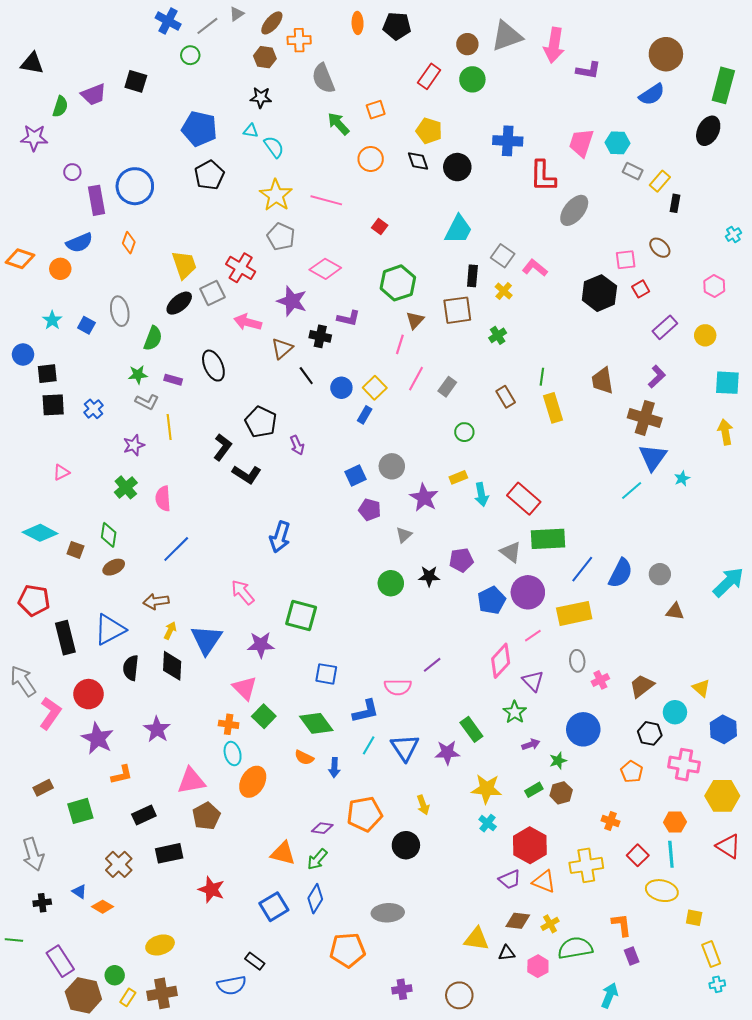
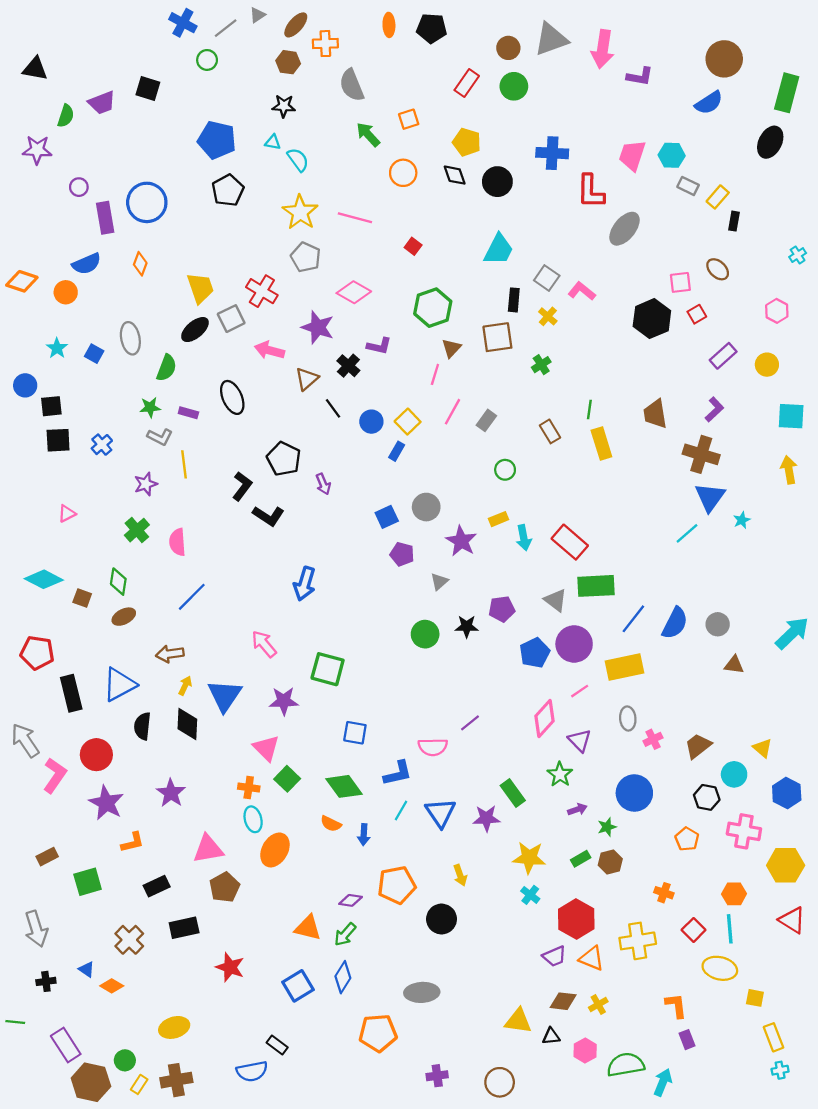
black cross: (320, 336) -> (348, 366), turned 30
green semicircle: (575, 948) -> (626, 1065), moved

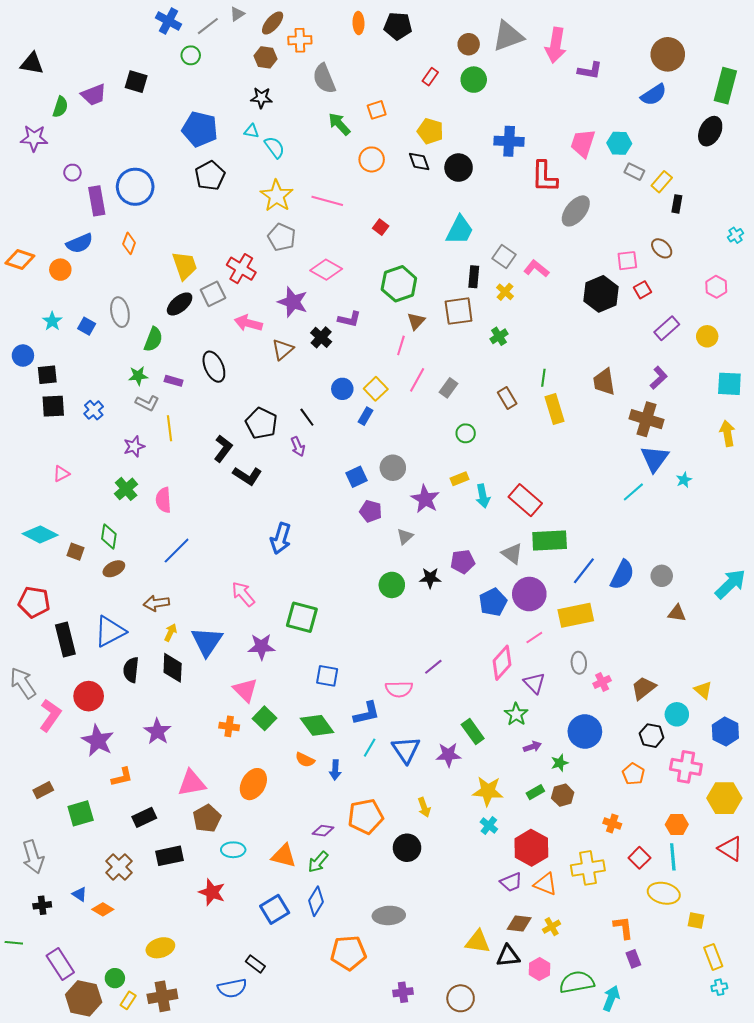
red rectangle: (467, 83) -> (430, 77), size x0.7
black line: (333, 408) -> (307, 417), moved
cyan ellipse: (253, 819) -> (233, 850), moved, turned -75
black triangle: (551, 1036) -> (508, 956), size x1.4

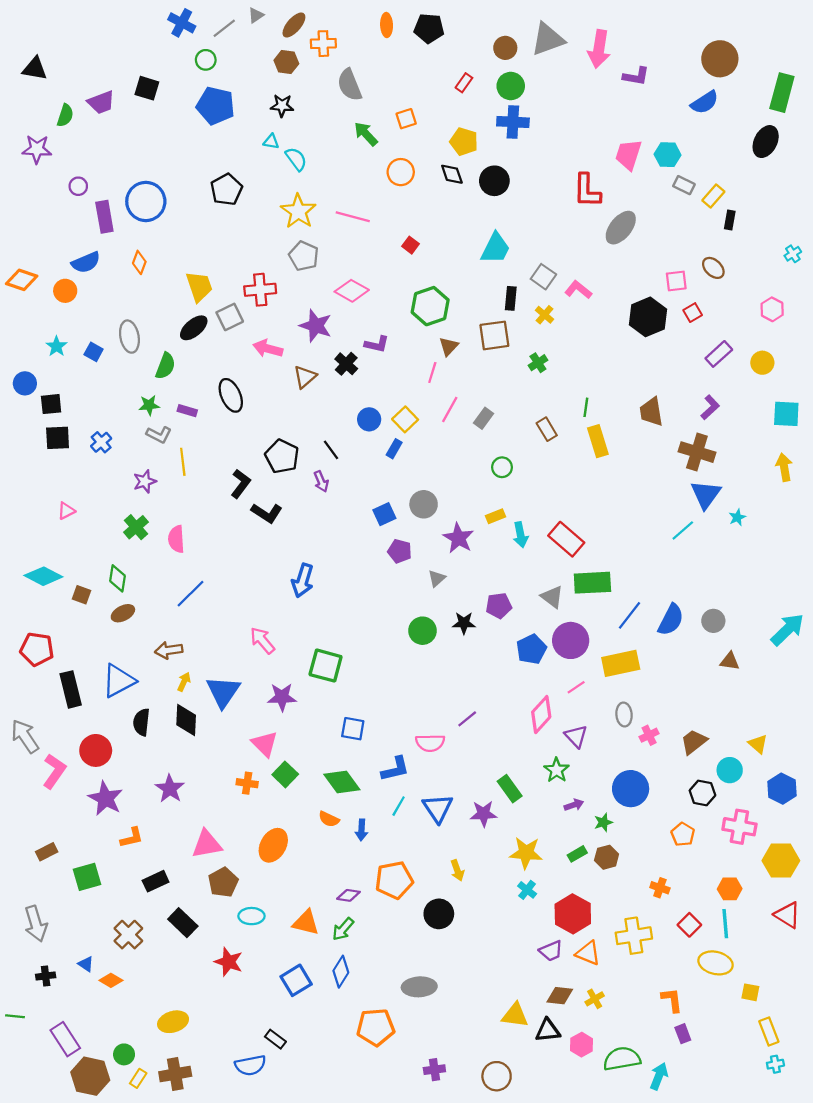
blue pentagon: (200, 129) -> (216, 106), moved
blue cross: (509, 141) -> (513, 122), moved
red cross: (241, 269) -> (260, 290), turned -36
black rectangle: (169, 856) -> (183, 923), turned 56

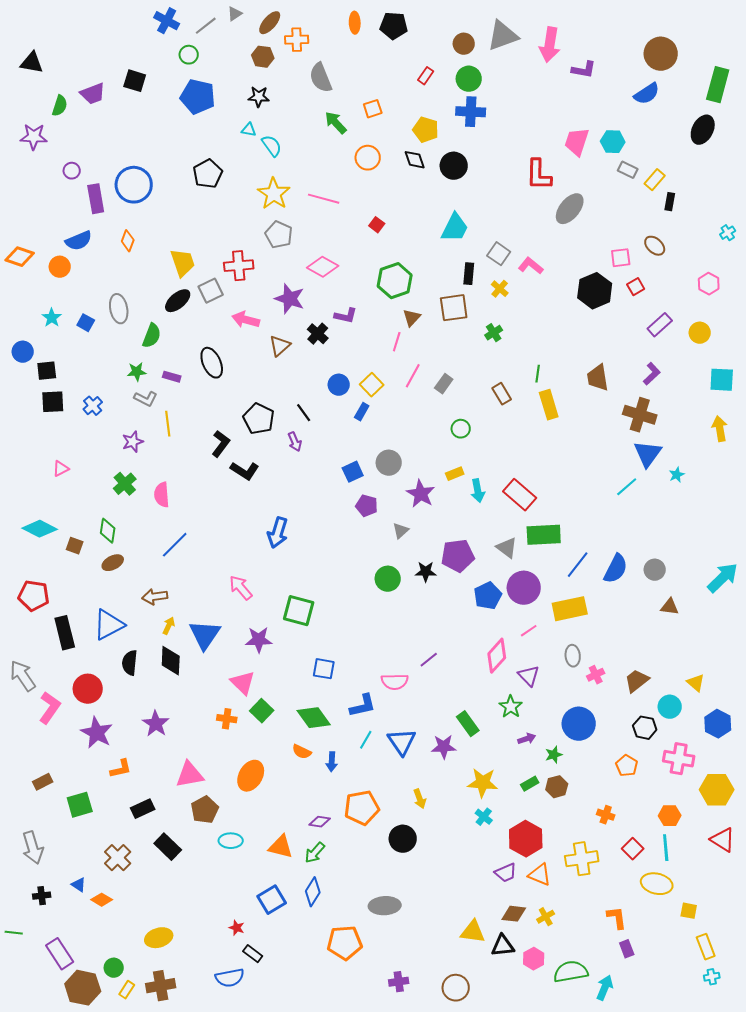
purple pentagon: (499, 606) -> (458, 556), size x1.4
red star: (229, 962) -> (237, 928), moved, size x0.6

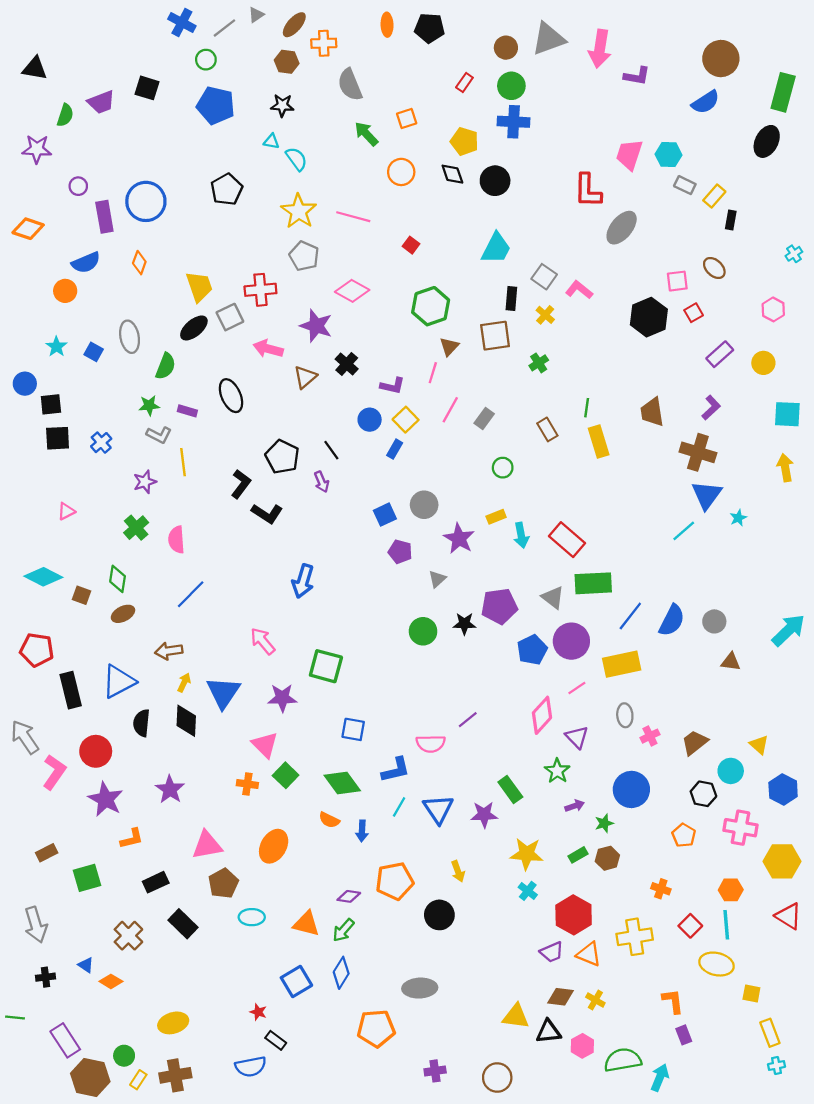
orange diamond: (20, 257) -> (28, 229), moved
purple L-shape: (346, 316) -> (392, 386), moved
yellow cross: (546, 917) -> (595, 1000), turned -30

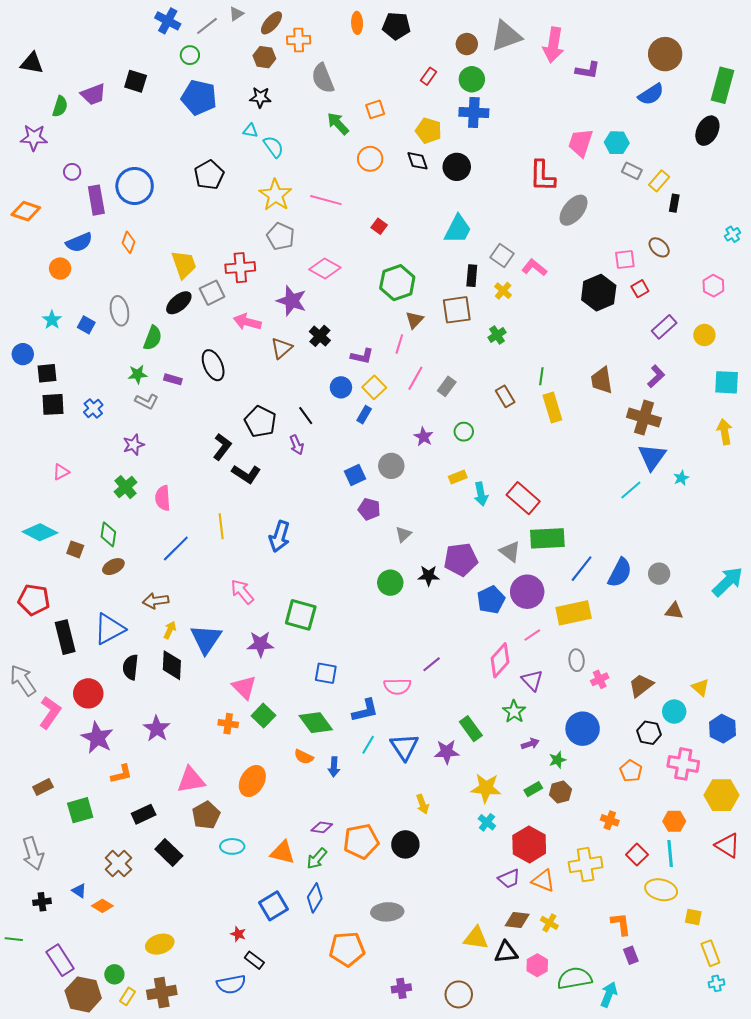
yellow line: (183, 462) -> (221, 526), moved
purple star: (459, 539) -> (424, 437), moved, size x0.7
orange pentagon: (395, 881) -> (361, 841), moved

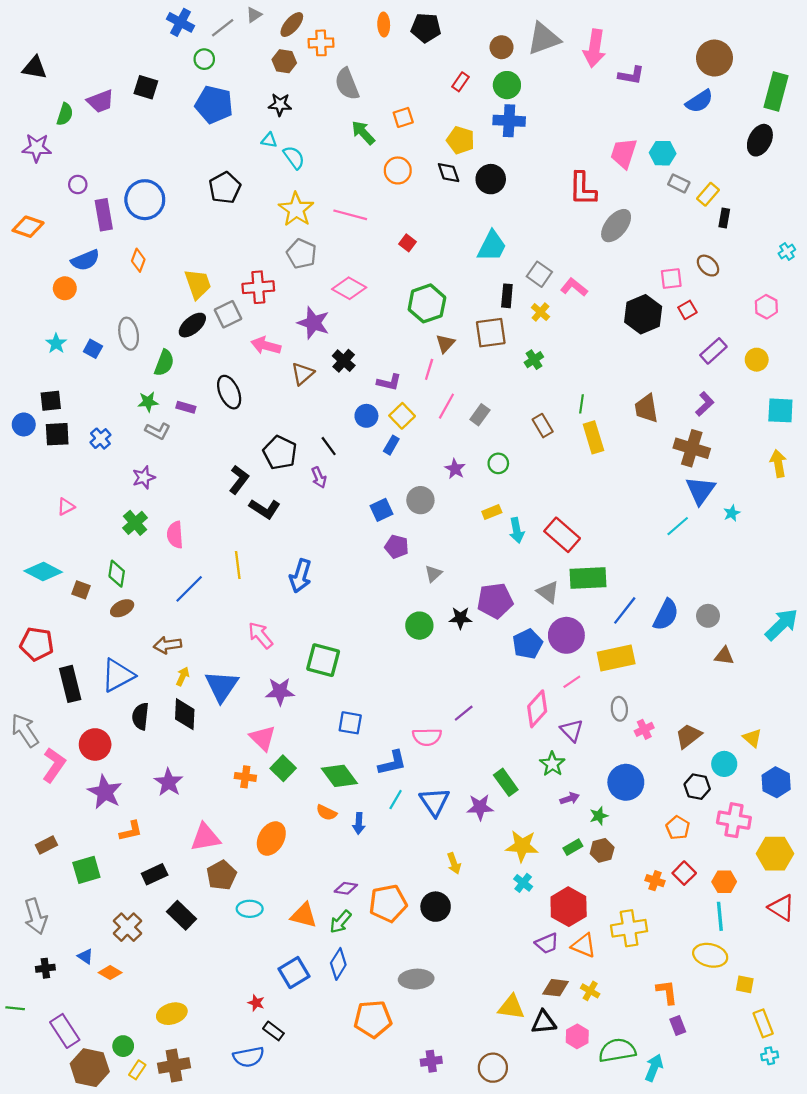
blue circle: (23, 354) -> (24, 424), moved
red square: (637, 855) -> (684, 873), moved

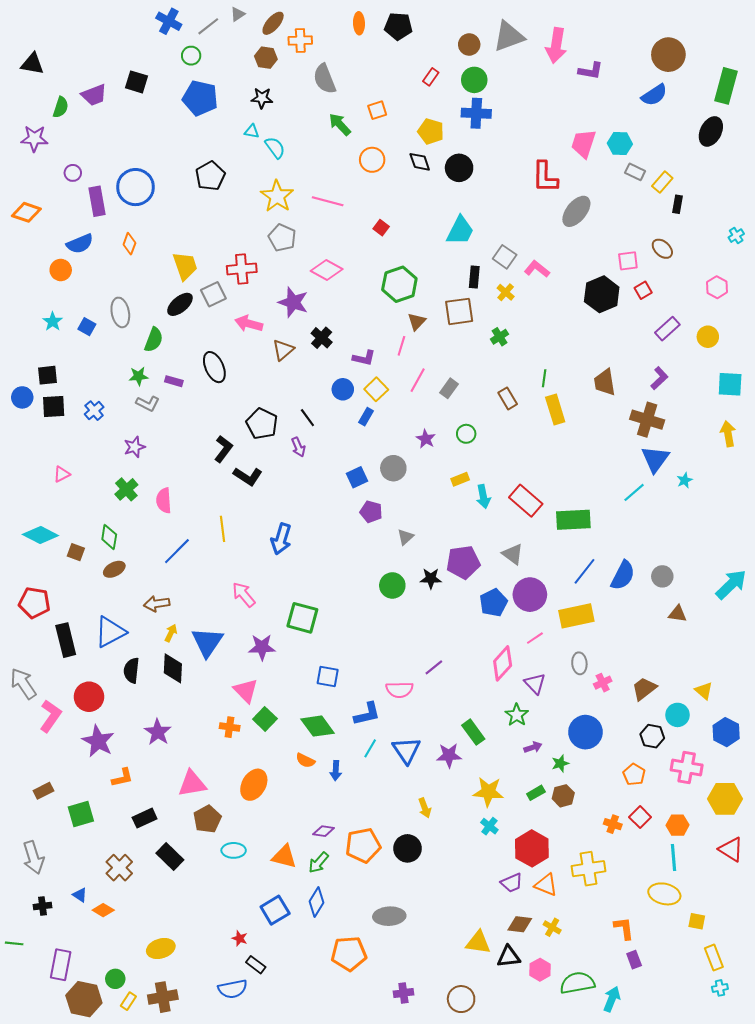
green rectangle: (588, 578) -> (573, 520), moved
purple rectangle: (65, 1031) -> (61, 965), turned 44

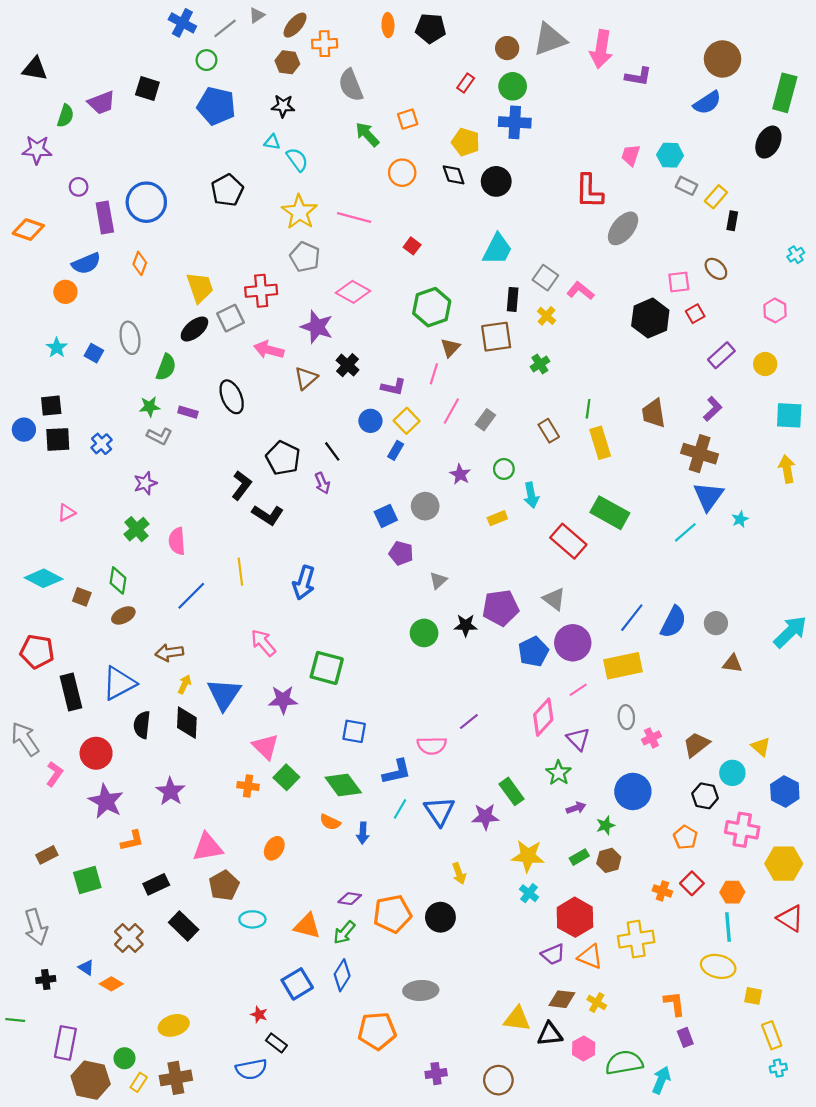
pink trapezoid: (583, 144) -> (631, 155), size x0.7
cyan arrow: (483, 496) -> (531, 495), moved
green rectangle: (573, 520) -> (610, 513), moved, turned 32
pink L-shape: (51, 716) -> (55, 774), size x0.7
orange ellipse: (254, 785) -> (274, 848), size x0.7

